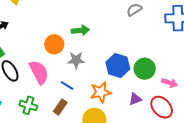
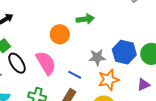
gray star: (76, 60) -> (97, 57), moved

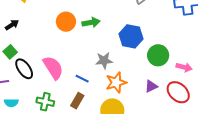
orange circle: (60, 34) -> (66, 22), moved
blue hexagon: (124, 52) -> (131, 36), moved

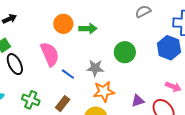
blue hexagon: (131, 36) -> (169, 48), moved
green circle: (158, 55) -> (125, 52), moved
pink semicircle: (53, 68) -> (50, 54), moved
blue line: (82, 79) -> (68, 74), moved

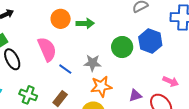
blue hexagon: (169, 48) -> (150, 41), moved

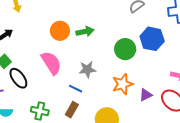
gray star: (93, 63) -> (87, 69), moved
blue line: (65, 69) -> (76, 89), moved
orange star: (101, 86) -> (122, 84), moved

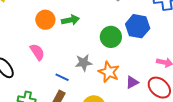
pink semicircle: (51, 63) -> (37, 52), size x0.7
gray star: (87, 69) -> (84, 63), moved
orange star: (122, 84) -> (109, 72), turned -30

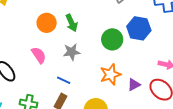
green arrow: (70, 20) -> (72, 23), turned 78
gray star: (84, 63) -> (72, 52), moved
orange star: (109, 72) -> (110, 75), turned 30

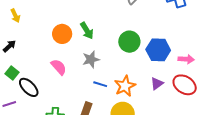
blue hexagon: (139, 28) -> (158, 50), moved
orange star: (110, 75) -> (125, 86), moved
blue line: (64, 80) -> (100, 84), moved

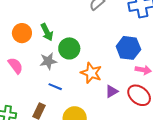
green circle: (129, 42) -> (69, 48), moved
blue hexagon: (158, 50) -> (128, 48), moved
orange star: (125, 86) -> (91, 73), moved, turned -30

